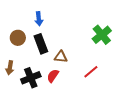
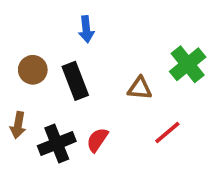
blue arrow: (39, 19) -> (86, 29), moved
brown triangle: (61, 57) -> (140, 88), moved

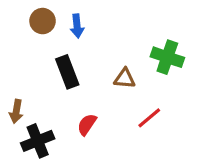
green cross: (188, 64) -> (167, 57), turned -32
brown circle: (33, 70) -> (43, 21), moved
black cross: (57, 144) -> (38, 141), moved

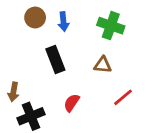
green cross: (167, 57) -> (111, 26), moved

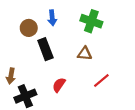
brown circle: (35, 18) -> (29, 28), moved

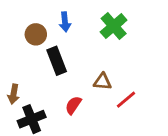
green cross: (91, 21) -> (114, 26), turned 30
brown triangle: (85, 54) -> (102, 82), moved

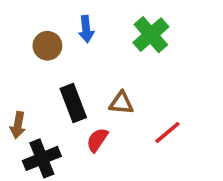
black rectangle: (57, 61) -> (73, 103), moved
brown triangle: (102, 82) -> (121, 103), moved

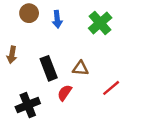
brown circle: (47, 46) -> (29, 13), moved
brown arrow: (18, 125) -> (12, 55), moved

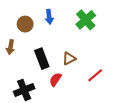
brown circle: (29, 13) -> (25, 24), moved
brown triangle: (80, 68) -> (69, 59), turned -32

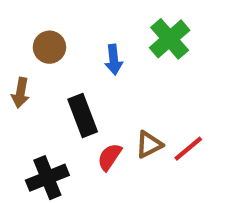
blue arrow: (49, 17) -> (114, 60), moved
brown triangle: (69, 59) -> (149, 145), moved

